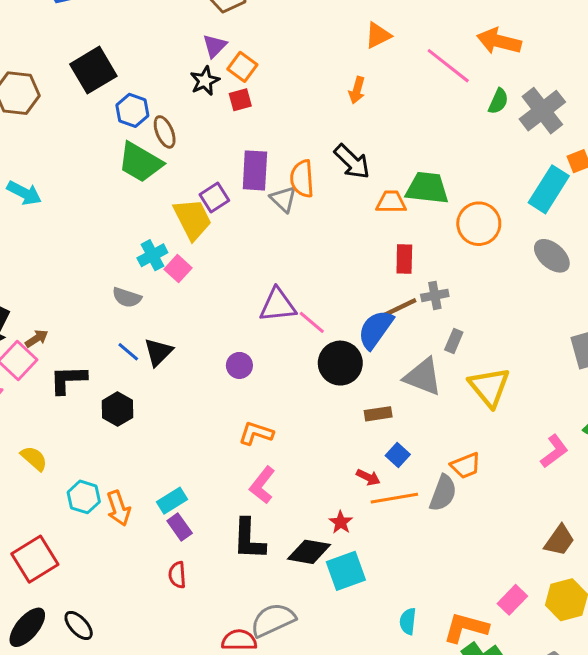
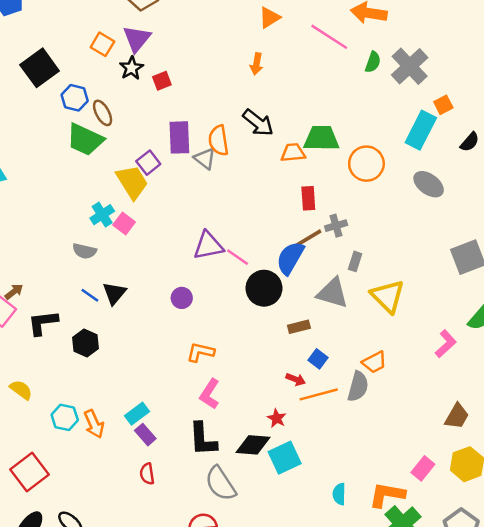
purple triangle: (215, 46) -> (137, 39), size x1.4
orange square: (242, 67) -> (102, 44), moved
gray semicircle: (273, 620) -> (220, 484), moved, turned -93

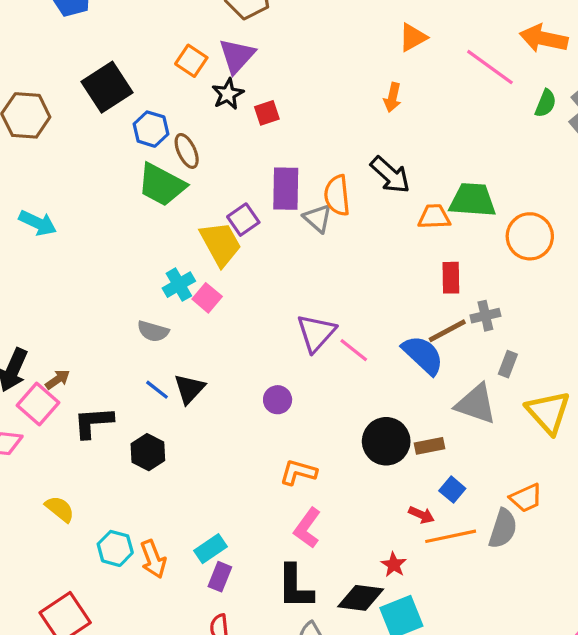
purple triangle: (208, 246) -> (316, 333), turned -40
blue semicircle: (290, 258) -> (423, 355), turned 100
black circle: (264, 288) -> (386, 441), moved
purple rectangle: (145, 435) -> (220, 577), turned 60

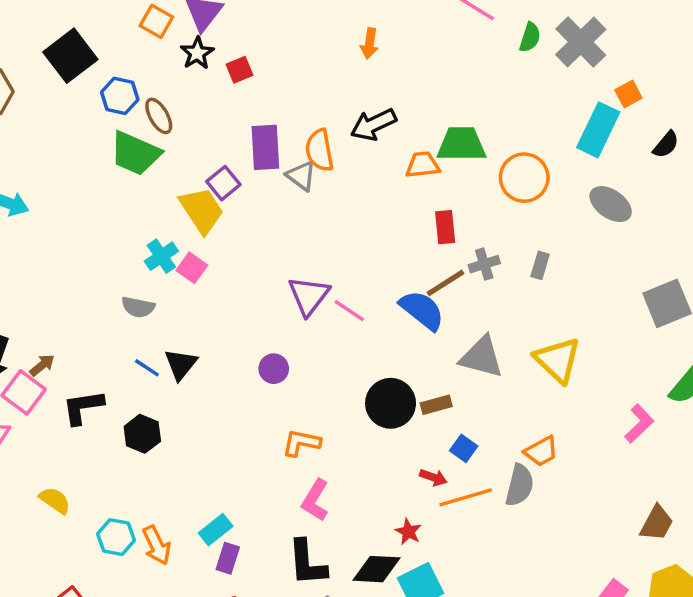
black arrow: (390, 175) -> (373, 125), turned 117
gray rectangle: (508, 364) -> (540, 265), moved

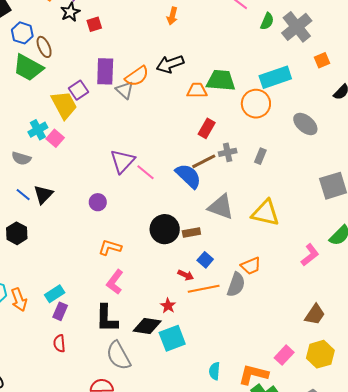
cyan rectangle: (598, 130) -> (275, 77), moved, turned 40
orange semicircle: (320, 150) -> (137, 76), turned -120
red rectangle: (445, 227) -> (207, 128), turned 30
yellow triangle: (558, 360) -> (265, 213), turned -36

